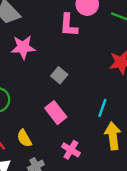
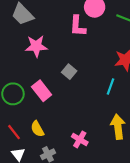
cyan line: (102, 108) -> (110, 86), moved
pink rectangle: (56, 113) -> (42, 91), moved

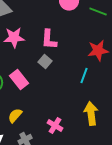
pink L-shape: (78, 26) -> (49, 40), moved
yellow semicircle: (37, 129) -> (15, 116), turned 70

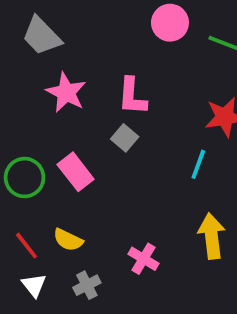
pink star: (14, 38) -> (66, 93), turned 30
yellow semicircle: (15, 116) -> (68, 240), turned -105

